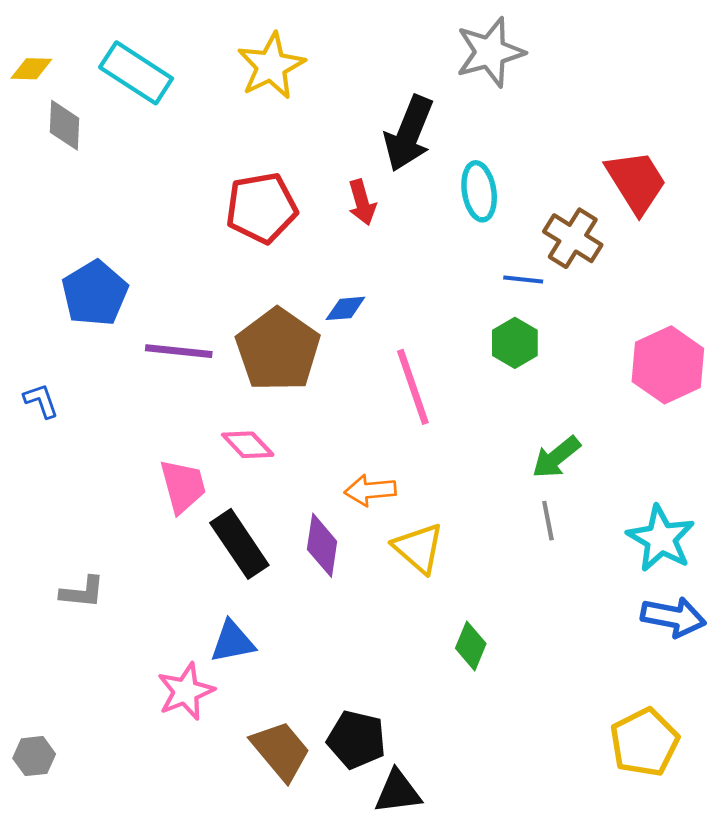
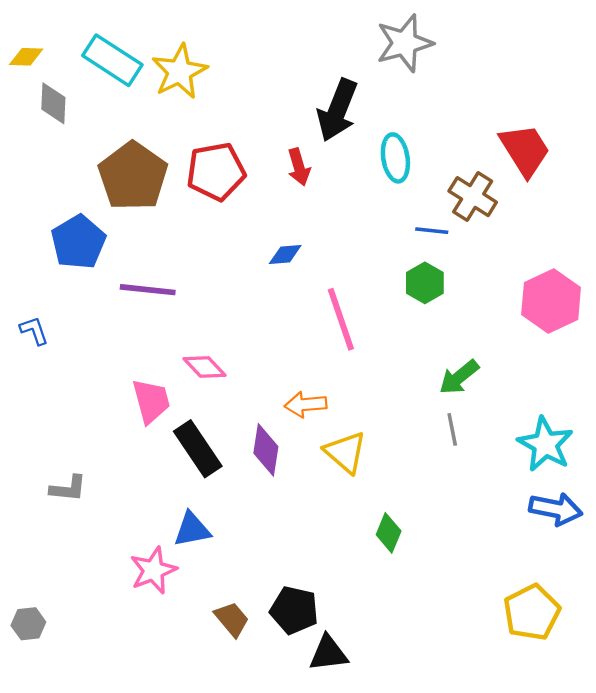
yellow star: (271, 66) -> (180, 72), moved
brown pentagon: (278, 350) -> (133, 176), moved
brown trapezoid: (281, 751) -> (232, 619), size x0.7

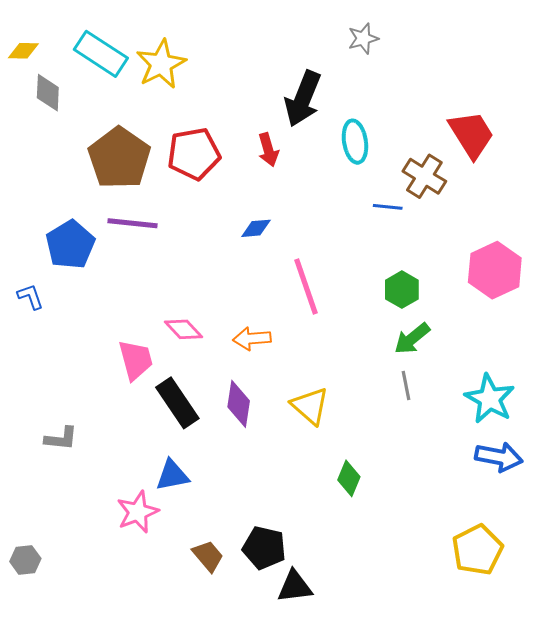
gray star: (404, 43) -> (363, 39), size x0.6
blue pentagon: (78, 242) -> (70, 245), moved
green hexagon: (425, 283) -> (402, 290), moved
purple line: (148, 290) -> (133, 223), moved
orange arrow: (306, 404) -> (252, 339), moved

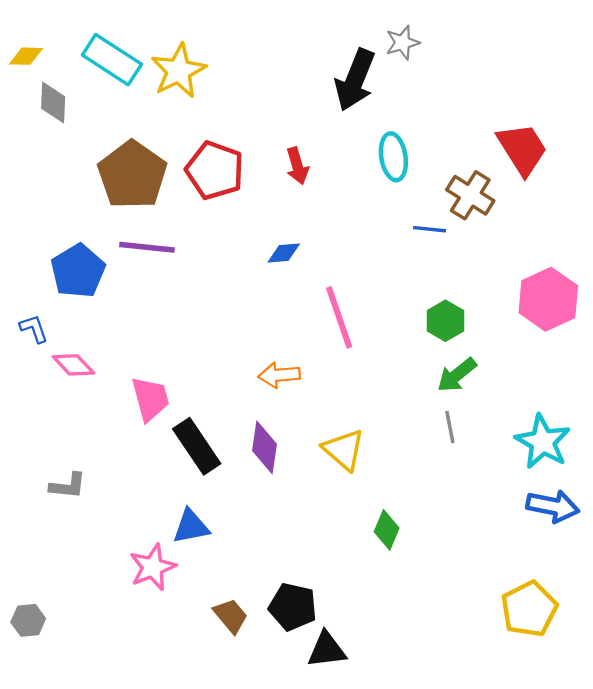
black arrow: (303, 99) -> (355, 80), moved
red pentagon: (194, 154) -> (215, 170), turned 30
pink diamond: (184, 329) -> (73, 365), moved

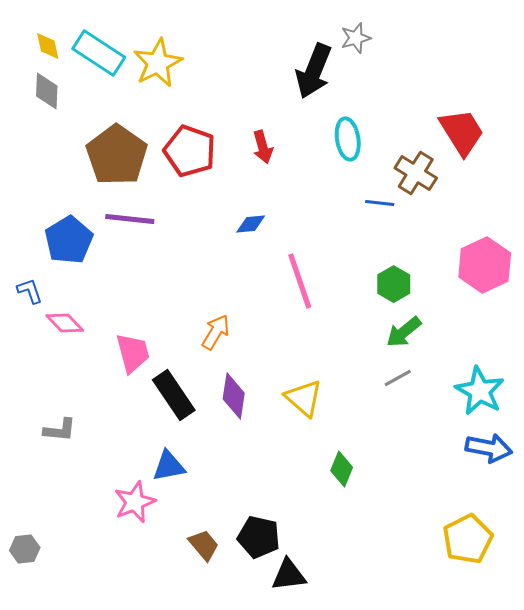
yellow diamond: (26, 56) -> (48, 46), moved, turned 76
orange arrow: (279, 375) -> (216, 332), moved, turned 126
gray line: (450, 427) -> (398, 378), turned 72

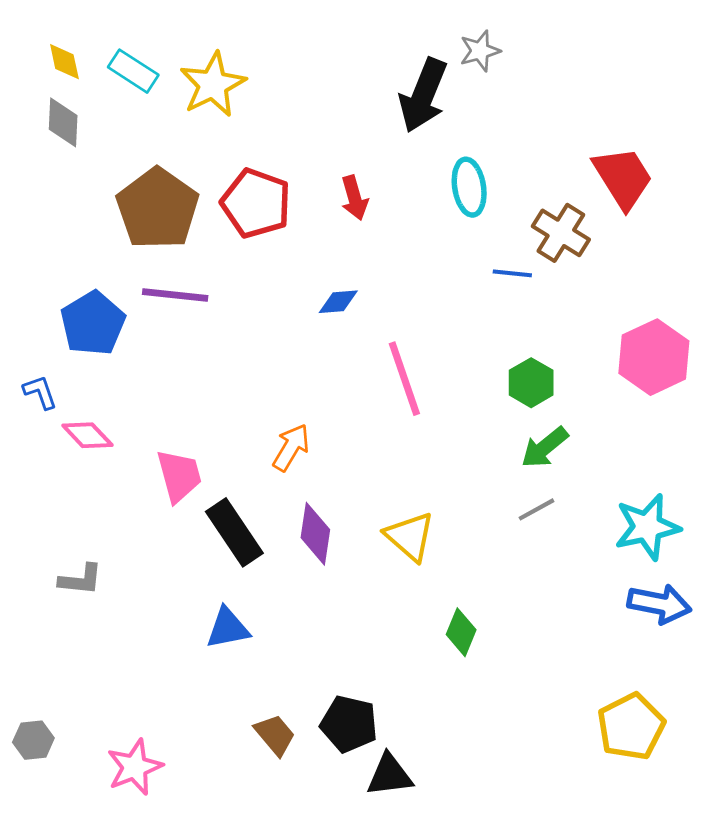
cyan rectangle: (99, 53) -> (133, 71), size x0.7
cyan star: (480, 391) -> (647, 527), turned 30
pink star: (135, 502) -> (135, 767), moved

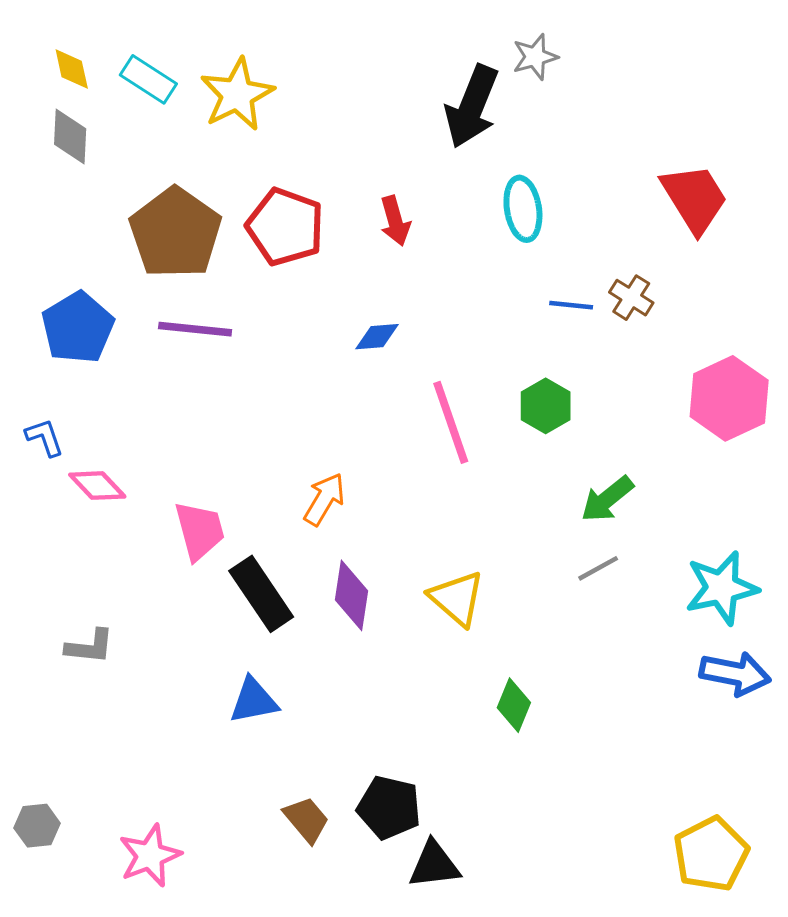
brown cross: (561, 233) -> (631, 298), moved, size x0.7
blue pentagon: (93, 323) -> (78, 328), moved
green hexagon: (531, 383) -> (546, 406), moved
yellow pentagon: (631, 727) -> (711, 854), moved

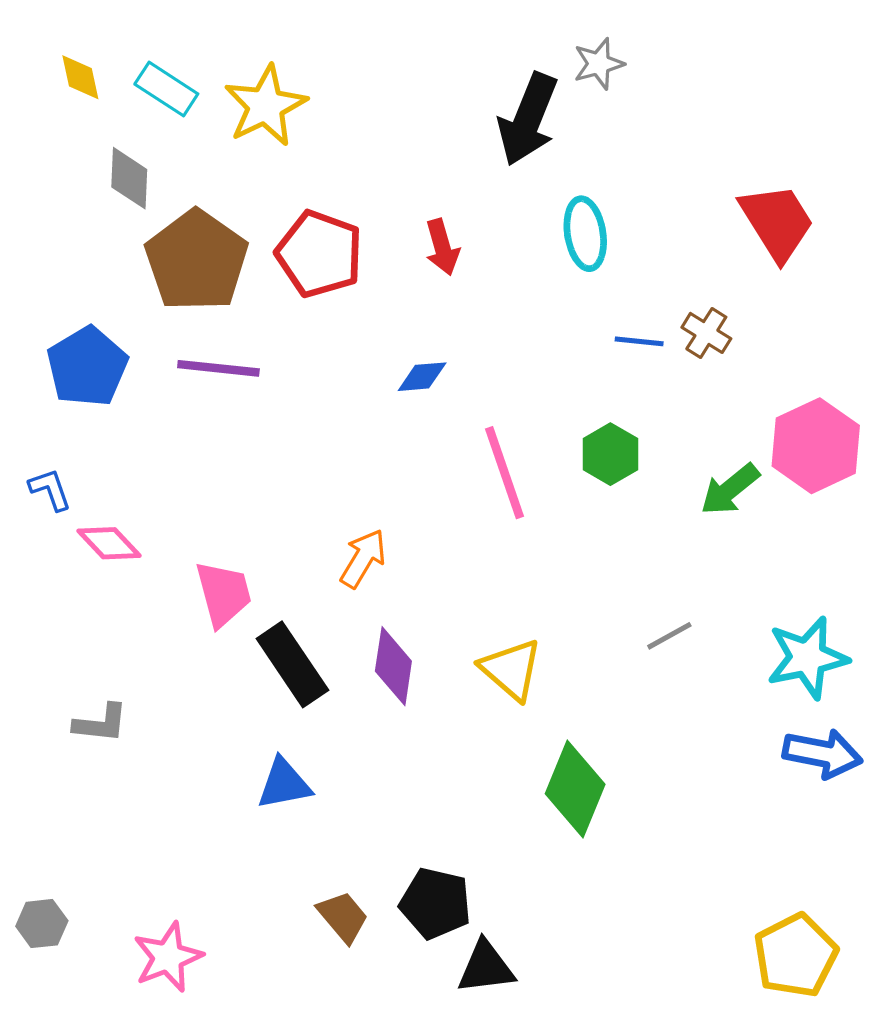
gray diamond: (70, 137) -> (129, 178), moved
green arrow: (607, 499) -> (730, 489), moved
green diamond: (514, 705) -> (575, 789), size x1.6

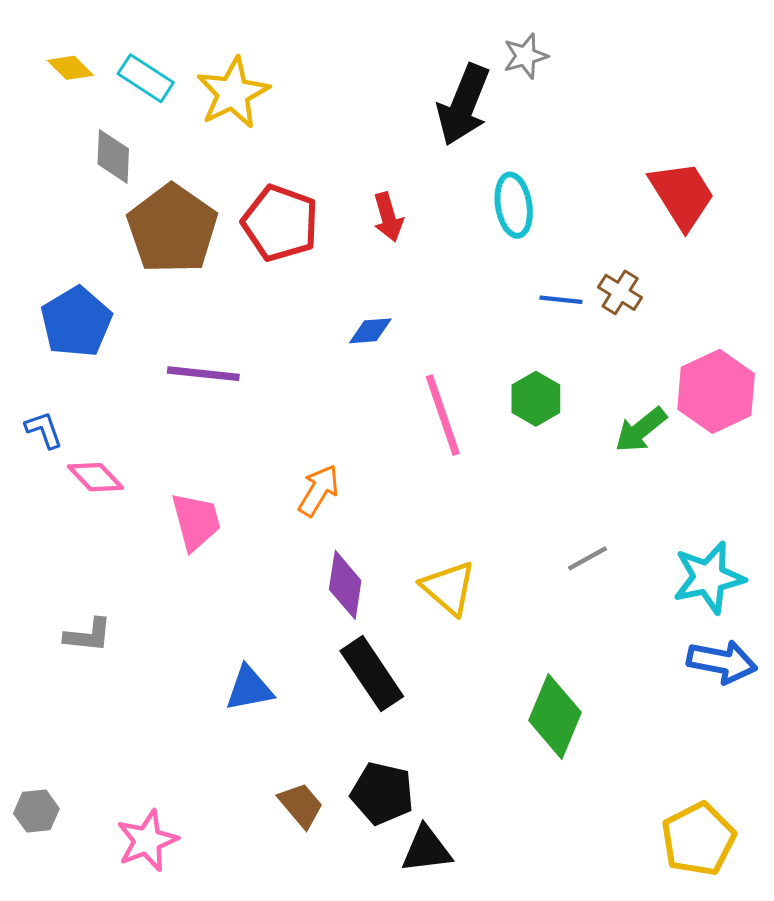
yellow diamond: (80, 77) -> (70, 68), turned -33
purple line: (218, 368) -> (203, 374), moved
black rectangle: (292, 664) -> (372, 674), moved
green diamond: (575, 789) -> (555, 716), moved

